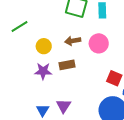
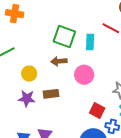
brown arrow: (73, 41) -> (59, 61), moved

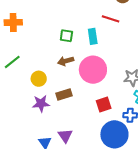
green square: (64, 36) -> (66, 36), size x0.6
pink circle: (84, 75) -> (93, 70), size x1.4
red square: (97, 110) -> (104, 105), moved, turned -35

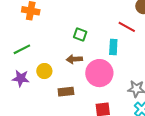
cyan rectangle: (93, 36) -> (113, 47), moved
purple star: (41, 104) -> (21, 78), moved

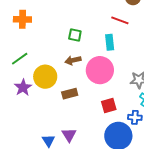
yellow circle: (44, 71) -> (45, 77), size x1.5
purple star: (21, 78) -> (23, 87), turned -30

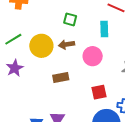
pink circle: (100, 70) -> (93, 56), size x0.7
yellow circle: (45, 77) -> (41, 46), moved

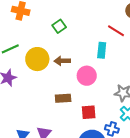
green square: (70, 19) -> (59, 26), moved, turned 32
brown rectangle: (61, 78) -> (63, 98), moved

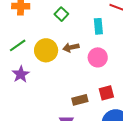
cyan rectangle: (102, 50) -> (98, 26), moved
brown rectangle: (63, 98) -> (80, 100), moved

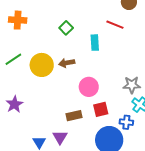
green square: (61, 14) -> (66, 28), moved
pink circle: (98, 57) -> (89, 87), moved
purple star: (21, 74) -> (14, 104), moved

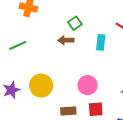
brown arrow: (67, 63) -> (66, 40), moved
yellow circle: (42, 65) -> (41, 86), moved

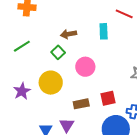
green square: (75, 23) -> (58, 52), moved
pink circle: (88, 85) -> (85, 67), moved

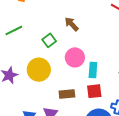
cyan rectangle: (104, 31) -> (93, 70), moved
brown arrow: (69, 34) -> (72, 24), moved, turned 49

